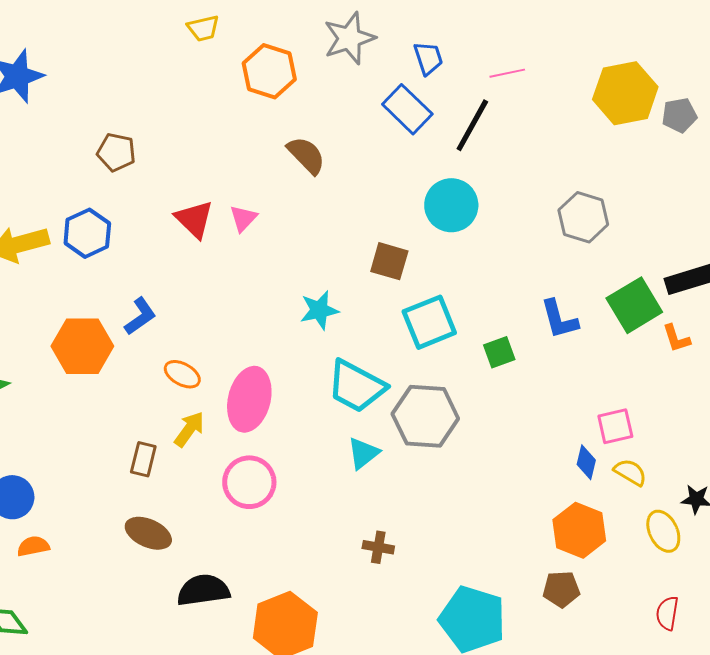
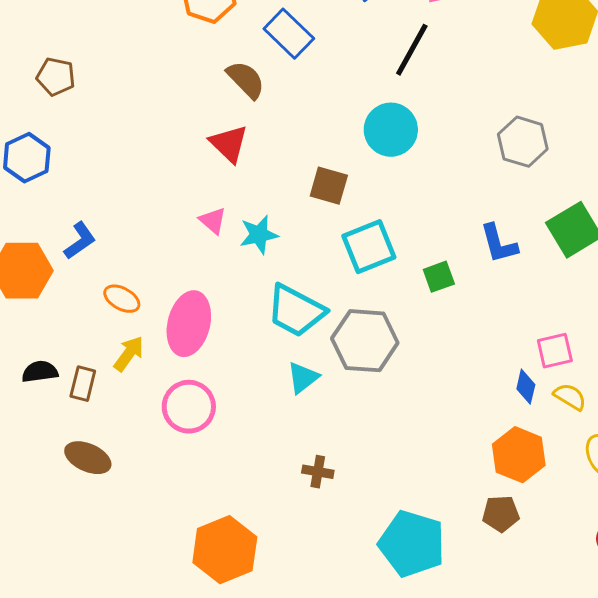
blue rectangle: (407, 109) -> (289, 34), moved
pink triangle: (243, 218) -> (213, 221), moved, turned -32
red triangle: (194, 219) -> (229, 144), moved
black semicircle: (203, 590) -> (40, 372), moved, size x0.7

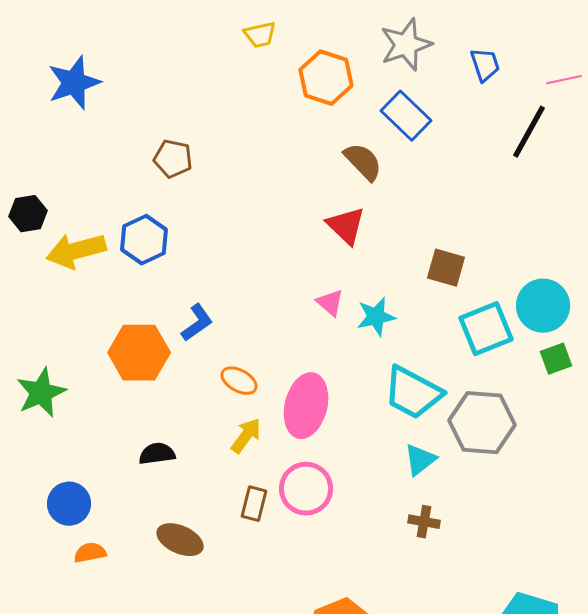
cyan circle: (391, 130) -> (543, 306), moved
brown rectangle: (83, 384) -> (254, 504), moved
brown ellipse: (88, 458) -> (180, 540), moved
brown cross: (318, 472) -> (424, 522), moved

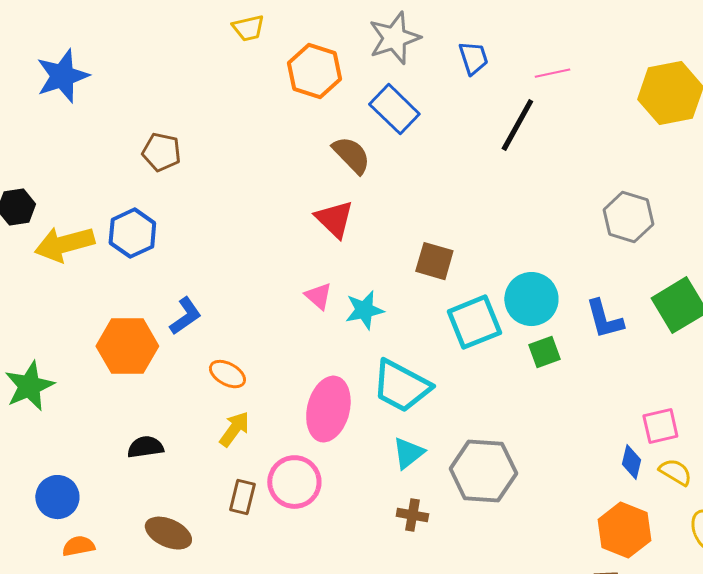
pink ellipse: (306, 406) -> (328, 409), moved
gray hexagon: (482, 423) -> (483, 471), moved

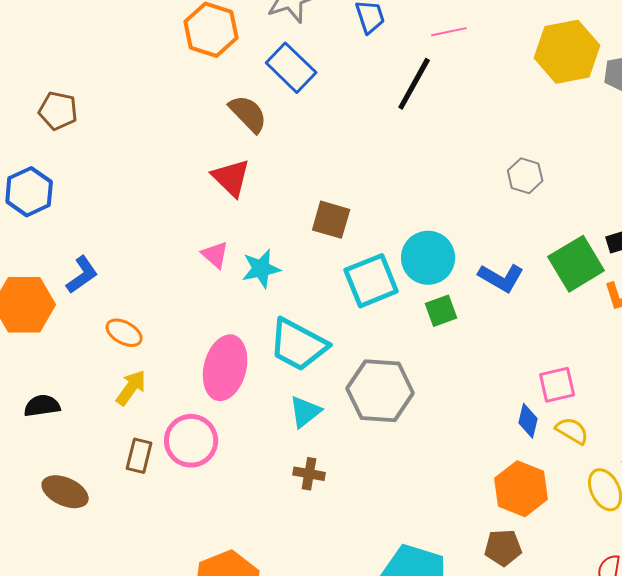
gray hexagon: (628, 217) -> (525, 176), size x0.7
blue L-shape: (604, 319) -> (501, 278), turned -45
gray hexagon: (483, 471) -> (380, 391), moved

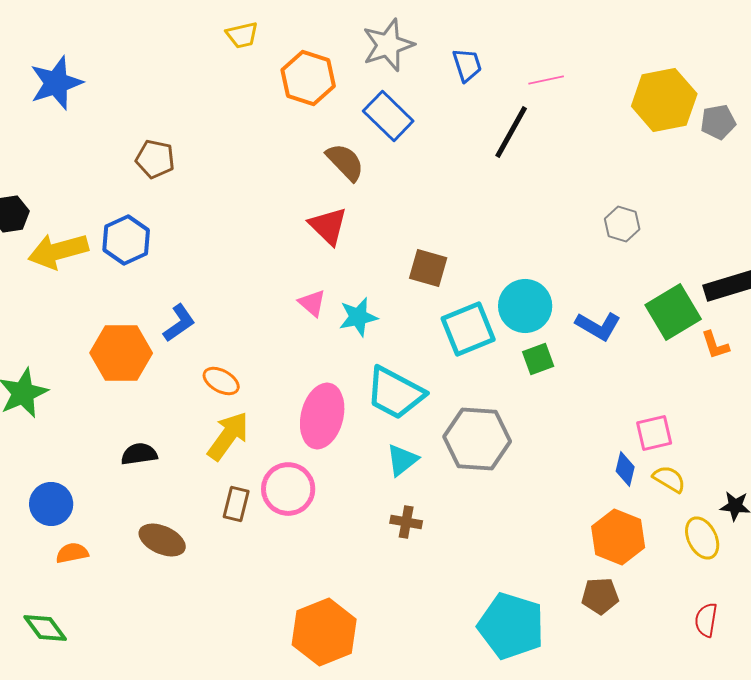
yellow arrow: (131, 388) -> (228, 436), size x1.4

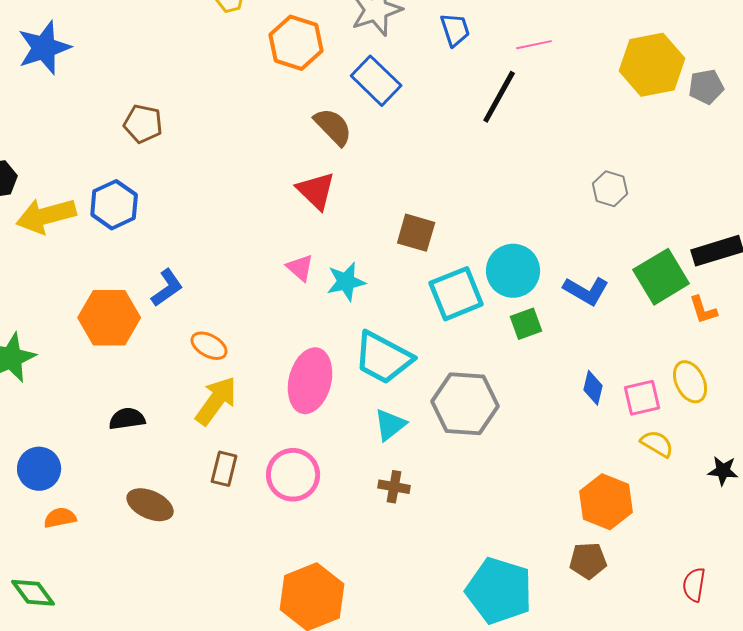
blue diamond: (625, 469) -> (593, 388), moved
pink circle: (288, 489) -> (293, 475), moved
yellow ellipse: (702, 538) -> (690, 382), moved

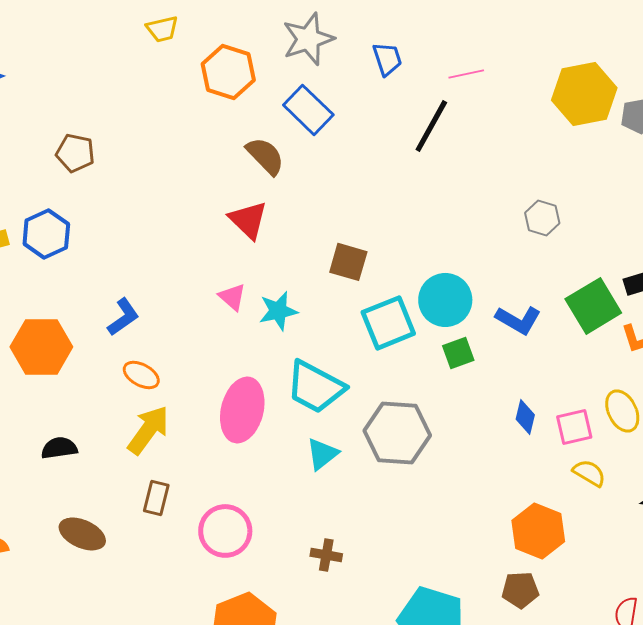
blue L-shape: (167, 288) -> (123, 317), moved
pink circle: (293, 475) -> (225, 531), moved
brown cross: (394, 487) -> (326, 555), moved

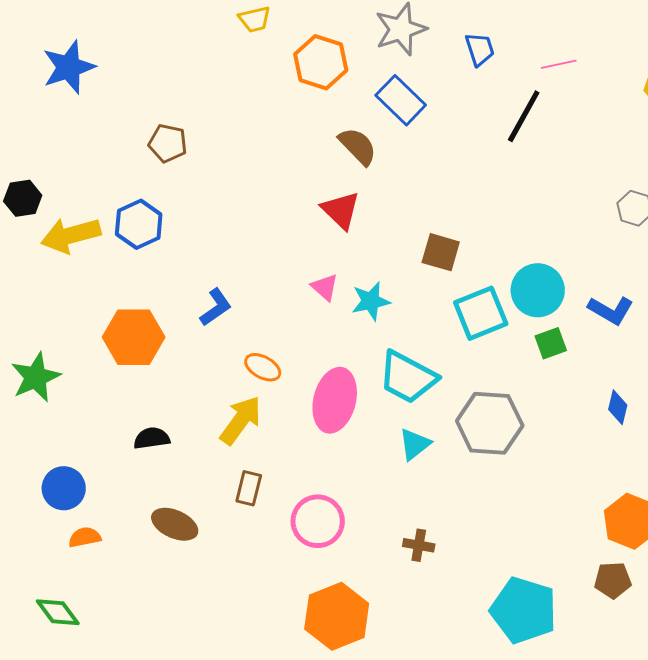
orange ellipse: (141, 375) -> (263, 367), moved

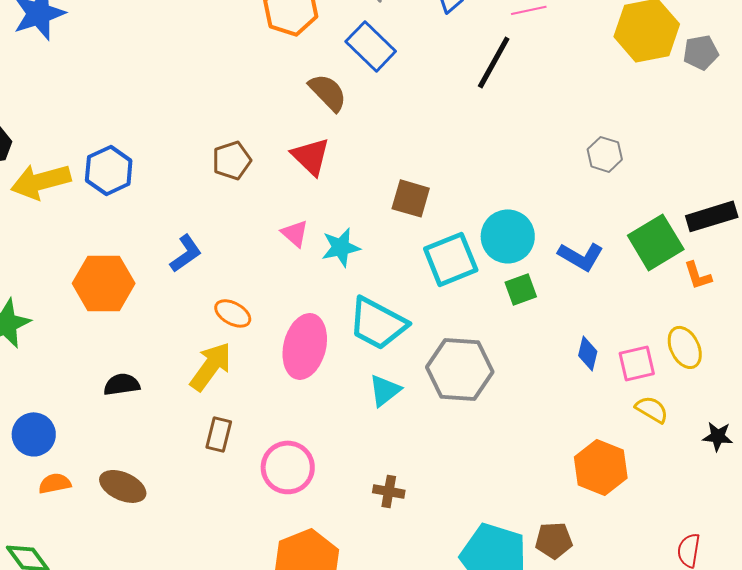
brown pentagon: (168, 143) -> (232, 160), moved, turned -30
brown ellipse: (175, 524) -> (123, 486), moved
brown pentagon: (613, 580) -> (554, 540), moved

